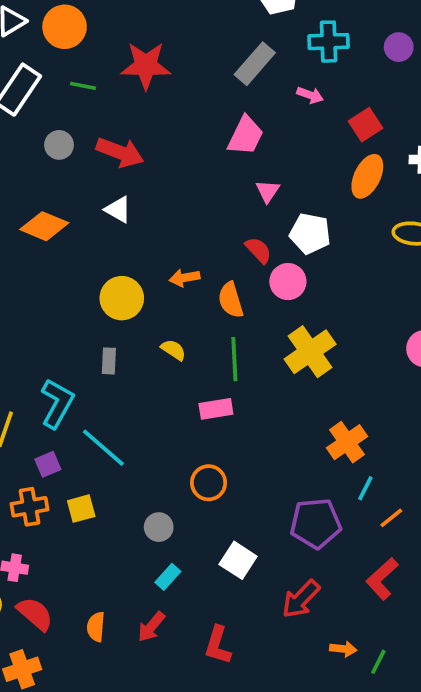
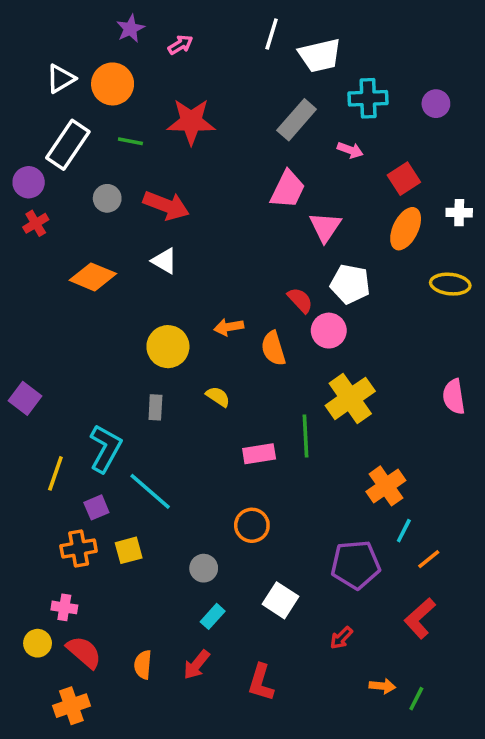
pink triangle: (268, 191) -> (325, 227), moved, size x1.4
green line: (234, 359) -> (306, 436), moved
red arrow: (301, 599) -> (341, 638), size x0.6

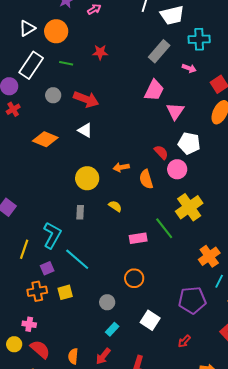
red star: (191, 121) -> (100, 52), size x0.6
green line: (306, 436) -> (164, 228), turned -35

